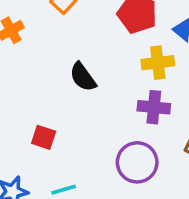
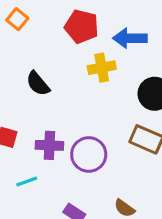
purple cross: (154, 107) -> (49, 145), moved

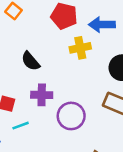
purple cross: (49, 145) -> (42, 95), moved
cyan line: (27, 182) -> (21, 126), moved

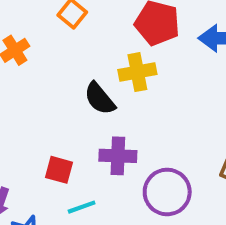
yellow cross: (80, 48) -> (137, 72), moved

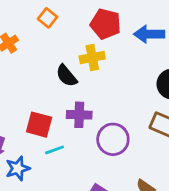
red square: (59, 170) -> (39, 125), size x1.4

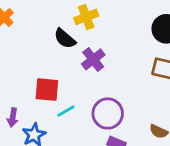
purple cross: (79, 115) -> (93, 59), moved, turned -30
purple circle: (113, 139) -> (108, 113), moved

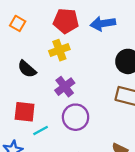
black semicircle: (65, 39) -> (27, 69), moved
purple circle: (108, 113) -> (76, 117), moved

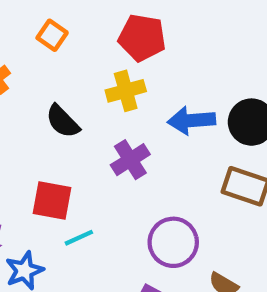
blue arrow: (103, 24) -> (191, 120), moved
purple circle: (76, 117) -> (173, 242), moved

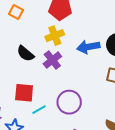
purple cross: (130, 160) -> (52, 60), moved
purple circle: (173, 242) -> (69, 102), moved

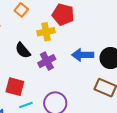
yellow cross: (55, 36) -> (46, 32), moved

